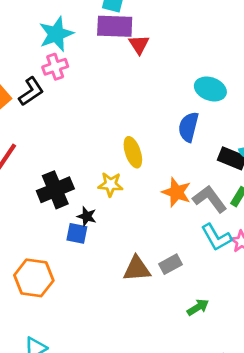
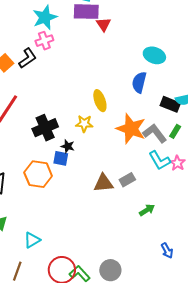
orange star: (176, 192) -> (131, 129), size x1.4
orange hexagon: (34, 278) -> (38, 174), moved

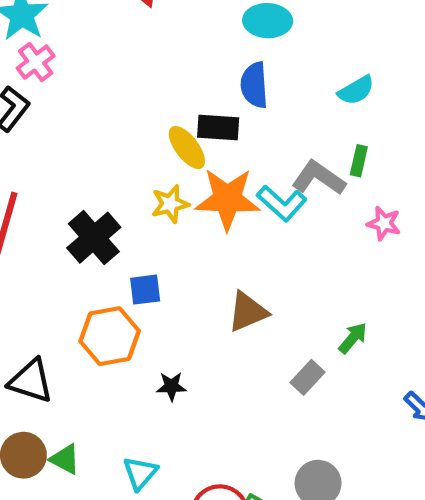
black rectangle: (170, 104) -> (218, 127), moved
orange star: (131, 129) -> (227, 199), moved
black star: (68, 146) -> (171, 386), moved
cyan L-shape: (160, 160) -> (282, 203), moved
gray rectangle: (127, 180) -> (308, 377), moved

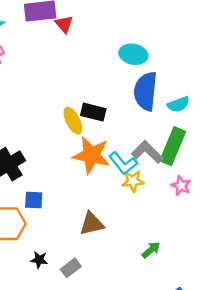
blue semicircle: (254, 85) -> (146, 91), moved, size x1.4
green rectangle: (359, 161) -> (173, 146), size x2.0
yellow star: (170, 204) -> (133, 181), moved
gray rectangle: (308, 377) -> (71, 268), moved

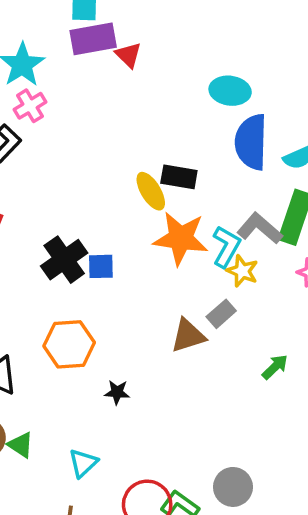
cyan L-shape: (123, 163) -> (226, 247), turned -108
yellow star: (133, 181) -> (242, 271), turned 30
blue square: (34, 200) -> (101, 266), moved
gray rectangle: (71, 268) -> (221, 314), moved

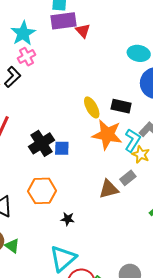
black rectangle: (179, 177) -> (121, 106), moved
cyan triangle: (83, 463) -> (63, 258), moved, size x1.6

